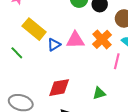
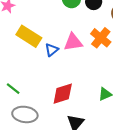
green line: (17, 53) -> (13, 89), moved

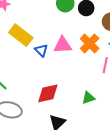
blue triangle: (52, 50) -> (41, 50), turned -40

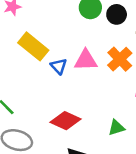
red diamond: (48, 93) -> (66, 121), turned 35

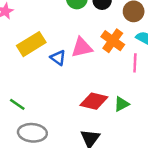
yellow rectangle: (33, 46) -> (31, 44), turned -60
red diamond: (66, 121) -> (94, 101), moved

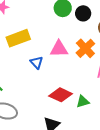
blue triangle: (58, 58) -> (36, 62), moved

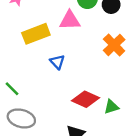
pink triangle: (59, 49) -> (70, 20), moved

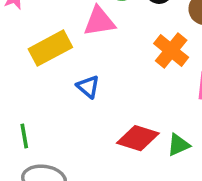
green line: (12, 89) -> (24, 136), turned 42

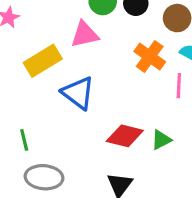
blue triangle: (88, 87) -> (78, 93), size x1.6

